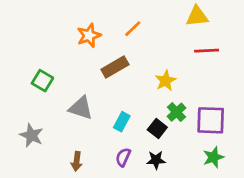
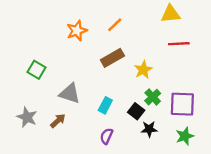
brown rectangle: (115, 67) -> (112, 58), moved
black star: (156, 160) -> (149, 129), moved
brown arrow: (77, 161) -> (58, 121), moved, turned -140

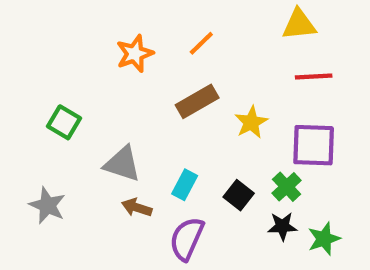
green cross: (153, 97) -> (287, 187), moved
purple square: (182, 104) -> (314, 145), moved
brown arrow: (58, 121) -> (137, 208), moved, turned -119
black star: (149, 129) -> (282, 226), moved
purple semicircle: (106, 136) -> (187, 239), size x1.5

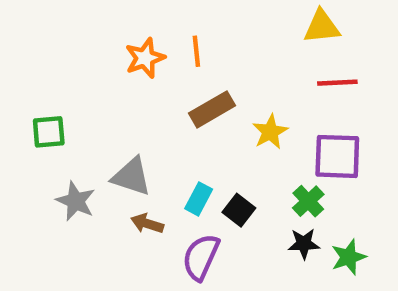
orange line: (201, 43) -> (196, 51), moved, turned -52
green square: (64, 122) -> (49, 132), moved, turned -36
black square: (239, 195) -> (239, 210), moved
gray star: (47, 205) -> (76, 201), moved

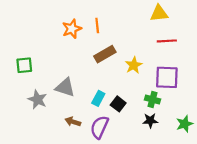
green cross: (308, 201) -> (152, 100), turned -32
brown arrow: (147, 224) -> (73, 122), moved
green star: (348, 257) -> (185, 124), moved

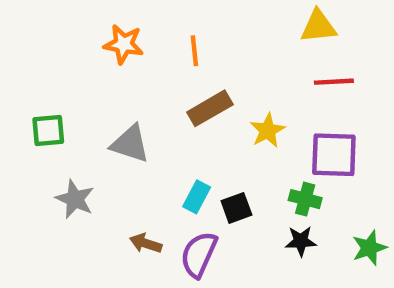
orange star: (72, 29) -> (124, 44), moved, turned 30
gray triangle: (65, 87) -> (130, 144), moved
black square: (118, 104) -> (236, 208), turned 32

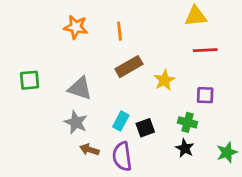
purple square: (334, 155) -> (205, 95), size x0.6
gray star: (75, 199) -> (76, 122), moved
black star: (301, 241) -> (185, 148), turned 30
purple semicircle: (199, 254) -> (122, 156), turned -32

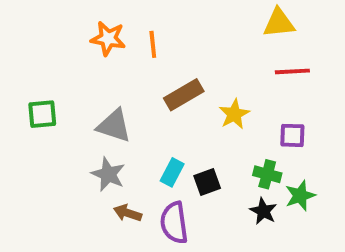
orange line: (119, 31) -> (153, 44), moved
green star: (227, 152) -> (300, 196), moved

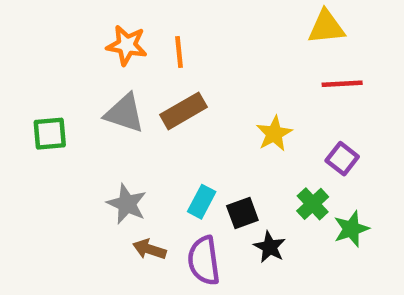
brown rectangle: (184, 95) -> (183, 111), moved
gray triangle: (114, 126) -> (125, 113), moved
purple square: (292, 135) -> (342, 159), turned 36
green cross: (267, 174) -> (313, 204), turned 32
black star: (263, 211) -> (270, 247), moved

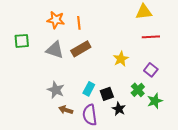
green square: (50, 134) -> (22, 41), moved

